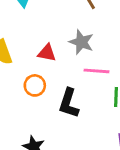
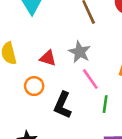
pink line: (96, 71) -> (90, 79), turned 45

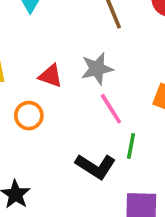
gray star: (80, 52) -> (97, 69), turned 30
black L-shape: (63, 105) -> (96, 166), moved, turned -84

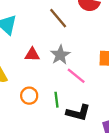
red triangle: (51, 76) -> (32, 55), moved
green line: (131, 146) -> (57, 100), moved

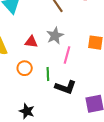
red triangle: (32, 55) -> (31, 42), moved
pink line: (76, 76) -> (67, 55), turned 60

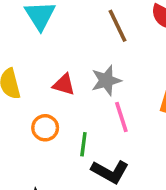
pink line: (67, 55) -> (121, 117), turned -42

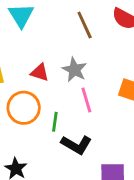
gray star: (106, 80) -> (74, 70), turned -30
orange circle: (45, 128) -> (24, 108), size x1.5

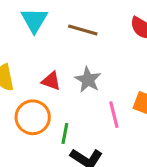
brown line: (85, 25) -> (83, 30), moved, turned -52
pink line: (86, 100) -> (114, 115), moved

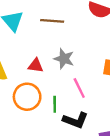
pink line: (114, 115) -> (79, 88), moved

